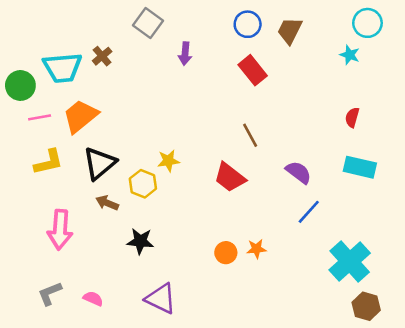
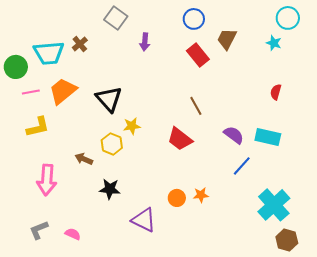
brown trapezoid: (290, 31) -> (227, 39), moved
black triangle: (100, 163) -> (109, 99), moved, turned -32
cyan rectangle: (360, 167) -> (268, 137), moved
purple triangle: (161, 299) -> (144, 220), moved

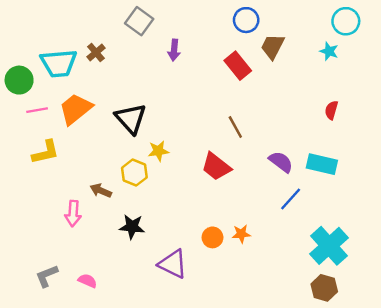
blue circle: (194, 19) -> (246, 20), moved
pink arrow: (47, 180) -> (73, 213), moved, size x0.7
brown hexagon: (287, 240) -> (324, 288), moved

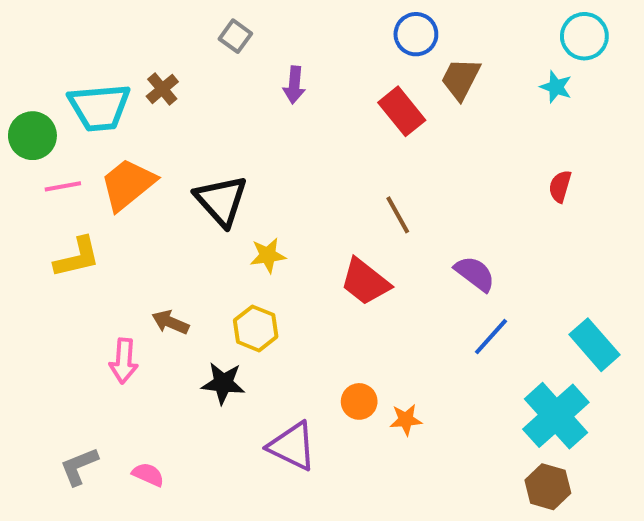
gray square: (139, 21) -> (235, 36), size x0.7
cyan rectangle: (322, 164) -> (595, 345), moved, turned 36
yellow hexagon: (134, 173) -> (256, 328), moved
orange star: (241, 234) -> (406, 420), moved

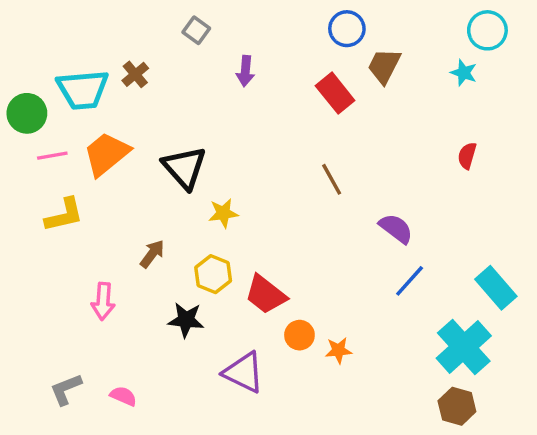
red trapezoid: (365, 282) -> (266, 294), moved
brown arrow: (170, 322) -> (152, 254), moved, turned 104

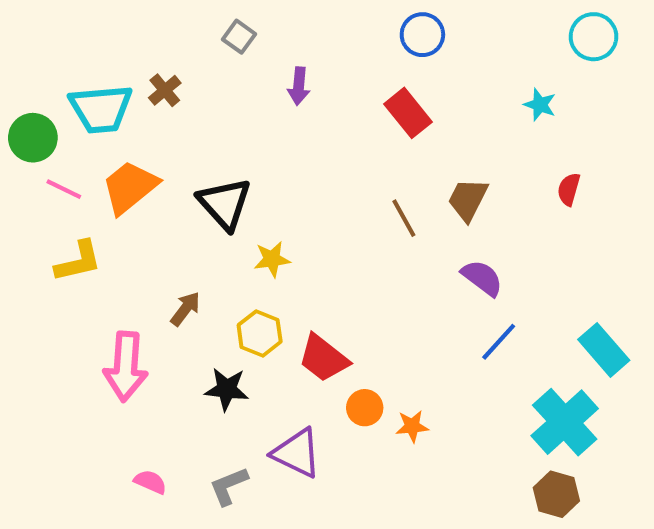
brown trapezoid: (384, 66) -> (468, 200), moved
cyan star: (464, 73) -> (540, 105), moved
pink line: (52, 156) -> (64, 189), turned 36
pink arrow: (103, 301) -> (126, 366), size x1.5
gray L-shape: (66, 389) -> (229, 486), moved

